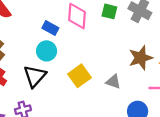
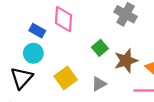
green square: (109, 11) -> (100, 48), moved, turned 35
gray triangle: (113, 82) -> (99, 84), turned -49

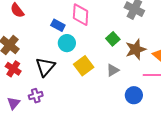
cyan circle: (33, 53) -> (67, 43), moved

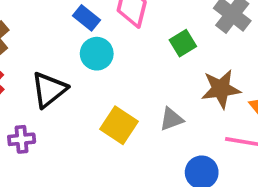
green square: (113, 39) -> (183, 43), moved
yellow square: (84, 66) -> (119, 125), moved, turned -30

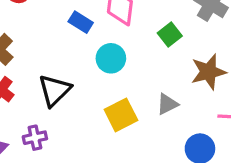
cyan circle: (97, 54) -> (111, 58), moved
yellow square: (119, 125) -> (121, 115), turned 36

